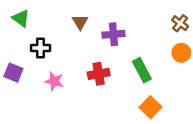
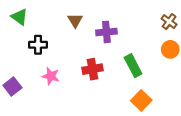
purple square: (13, 73) -> (12, 87), moved, turned 30

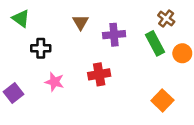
brown cross: (169, 22) -> (166, 19), moved
green rectangle: (133, 66) -> (155, 43), moved
orange square: (141, 100) -> (162, 100), moved

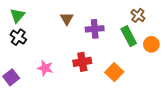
green triangle: (21, 19) -> (17, 15), turned 35
black cross: (41, 48) -> (18, 37), moved, turned 35
orange square: (162, 100) -> (114, 72), moved

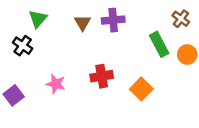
green triangle: (17, 15) -> (38, 19), moved
brown cross: (138, 15) -> (181, 19), moved
purple cross: (95, 29) -> (113, 20), moved

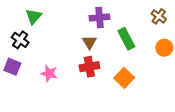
brown triangle: (83, 23) -> (89, 42), moved
green rectangle: (159, 44) -> (126, 39), moved
purple square: (14, 95) -> (12, 67), moved, turned -30

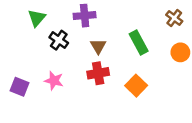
purple cross: (99, 18) -> (85, 16), moved
black cross: (20, 40) -> (59, 40), moved
purple square: (12, 67) -> (20, 87), moved

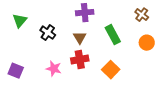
purple cross: (85, 16) -> (85, 13), moved
green triangle: (37, 18) -> (20, 21), moved
pink star: (54, 81) -> (54, 69), moved

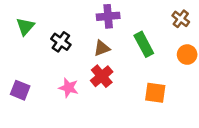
brown triangle: (80, 38) -> (102, 48), turned 40
red cross: (80, 60) -> (102, 76), turned -30
orange square: (111, 70) -> (155, 93), moved, turned -36

